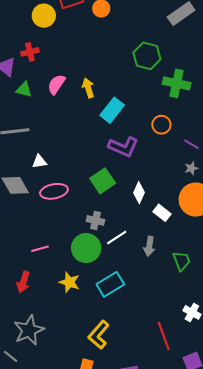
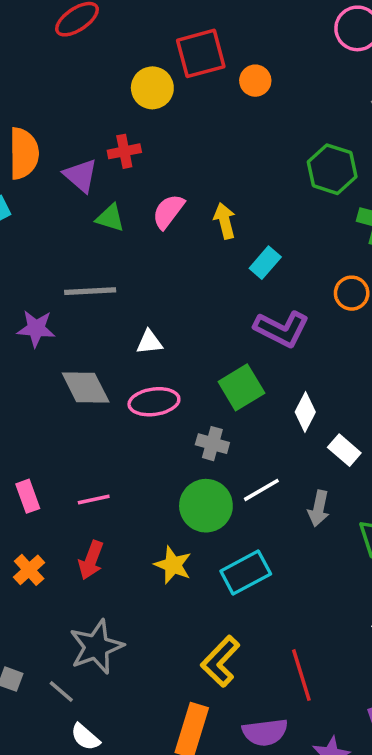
cyan rectangle: (112, 110) -> (265, 263), size x0.7
white triangle: (39, 162) -> (149, 342), moved
gray cross: (96, 220) -> (212, 444), moved
pink line: (40, 249) -> (94, 499), moved
red line: (164, 336) -> (301, 675), moved

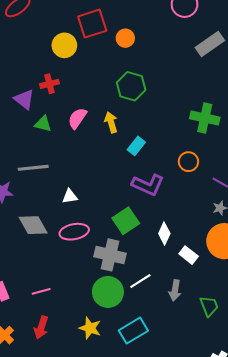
green hexagon: (332, 169) -> (131, 86), moved
gray cross: (212, 444) -> (110, 255), size x1.6

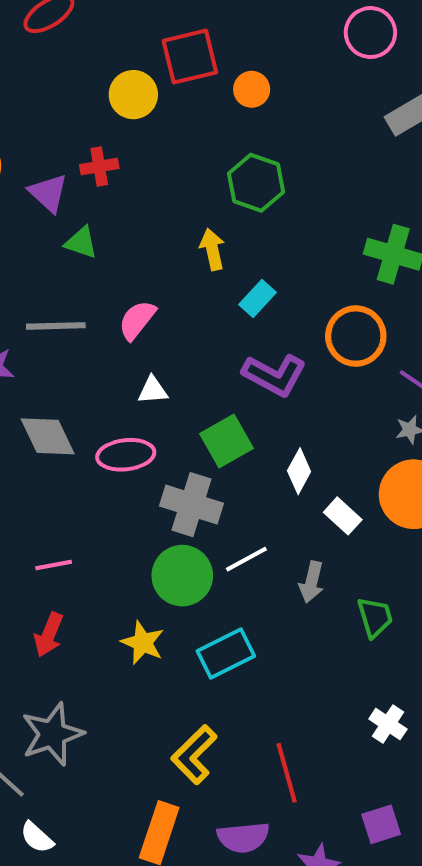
pink semicircle: (77, 118) -> (137, 320), moved
orange circle: (188, 162) -> (356, 336), size x1.5
white triangle: (70, 196) -> (153, 390), moved

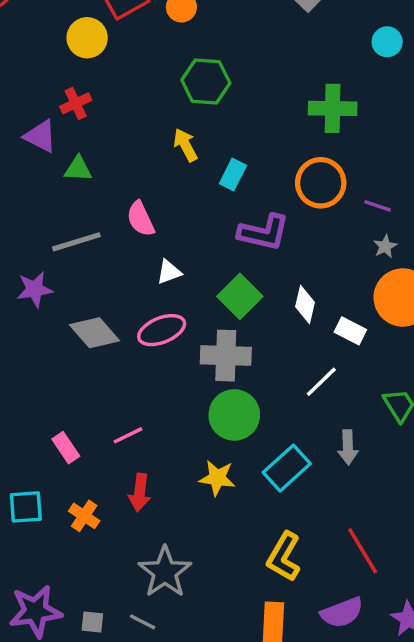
pink semicircle: (137, 320) -> (141, 219), turned -48
white line: (246, 559) -> (321, 382), moved
gray arrow: (311, 582) -> (348, 447), moved

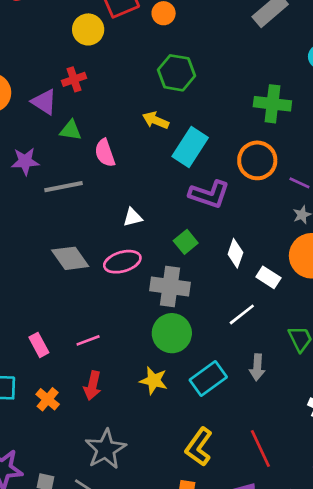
yellow arrow: (185, 145) -> (156, 120), turned -45
cyan rectangle: (233, 175) -> (190, 147), size x1.6
pink semicircle: (141, 219) -> (105, 153), moved
purple star: (35, 289) -> (25, 161), moved
green square: (240, 296) -> (186, 242), size x0.7

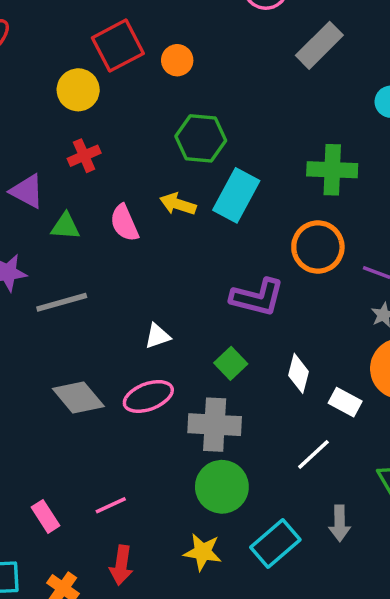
red cross: (74, 79) -> (84, 156), moved
cyan rectangle: (190, 147) -> (236, 195), moved
pink semicircle: (105, 153) -> (124, 223), moved

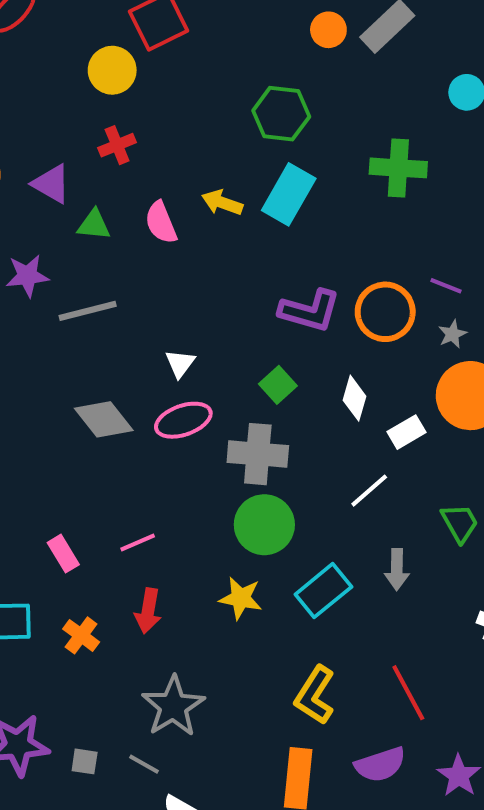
orange circle: (177, 60) -> (328, 30), moved
green hexagon: (201, 138) -> (281, 114), moved
orange circle: (318, 247) -> (385, 312), moved
white triangle: (157, 336) -> (180, 363), moved, turned -36
white rectangle: (345, 402) -> (407, 432), turned -60

